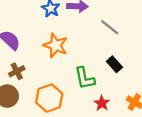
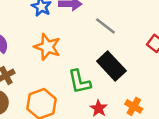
black rectangle: (114, 64) -> (111, 66), size x1.6

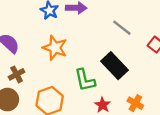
gray line: (105, 26) -> (122, 28), moved

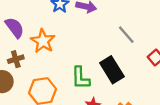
orange star: (55, 48) -> (43, 41), moved

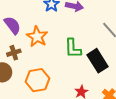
green L-shape: (80, 78) -> (73, 48), moved

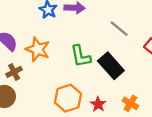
orange hexagon: (37, 80) -> (68, 98), moved

